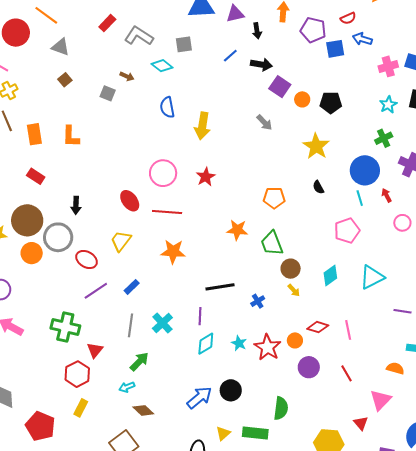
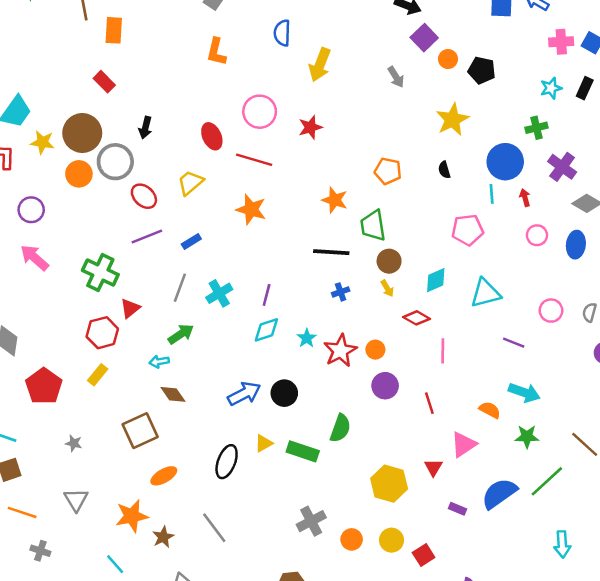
orange L-shape: (71, 136) -> (216, 52), moved
black line: (220, 287) -> (331, 252), moved
red diamond: (318, 327) -> (416, 318), moved

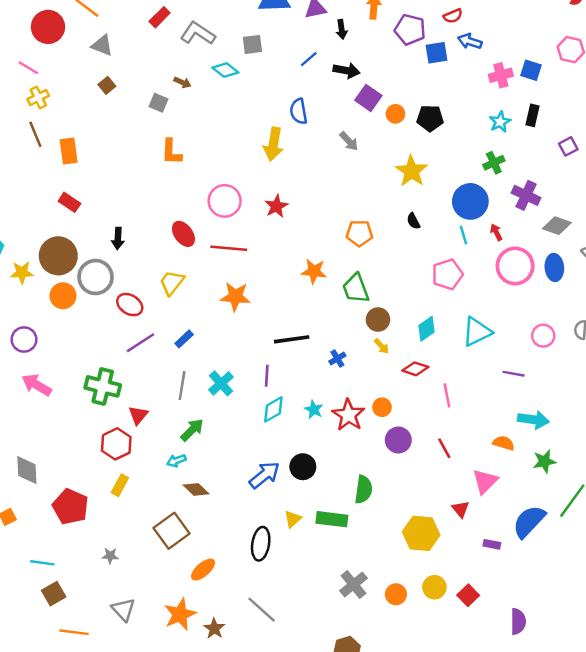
blue semicircle: (282, 33) -> (299, 111), moved
pink circle: (537, 235) -> (515, 266), size x1.8
black line: (331, 252) -> (292, 339), moved

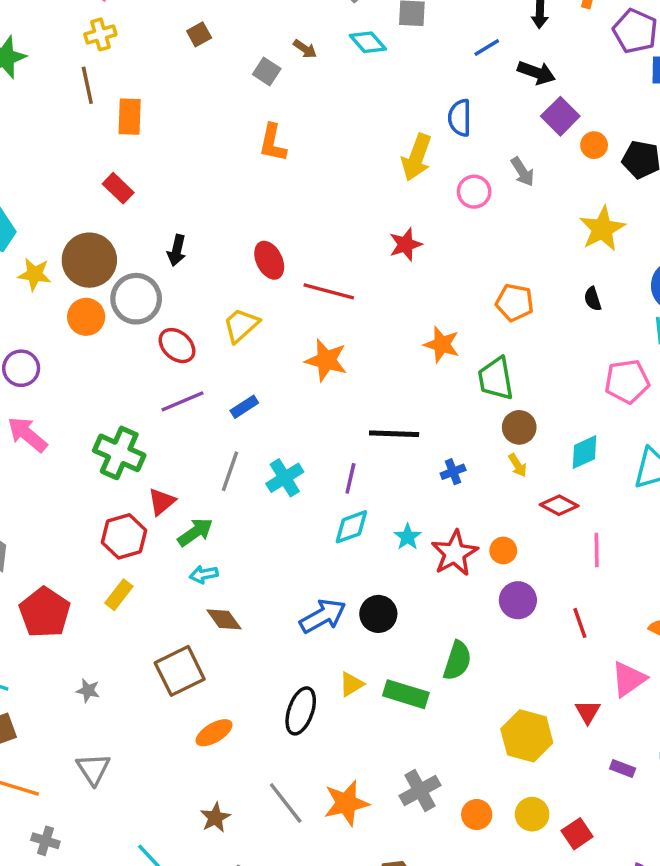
pink circle: (225, 201) -> (474, 192), moved, size x0.7
green arrow: (192, 430) -> (195, 532), moved
orange star: (180, 614) -> (346, 803), moved

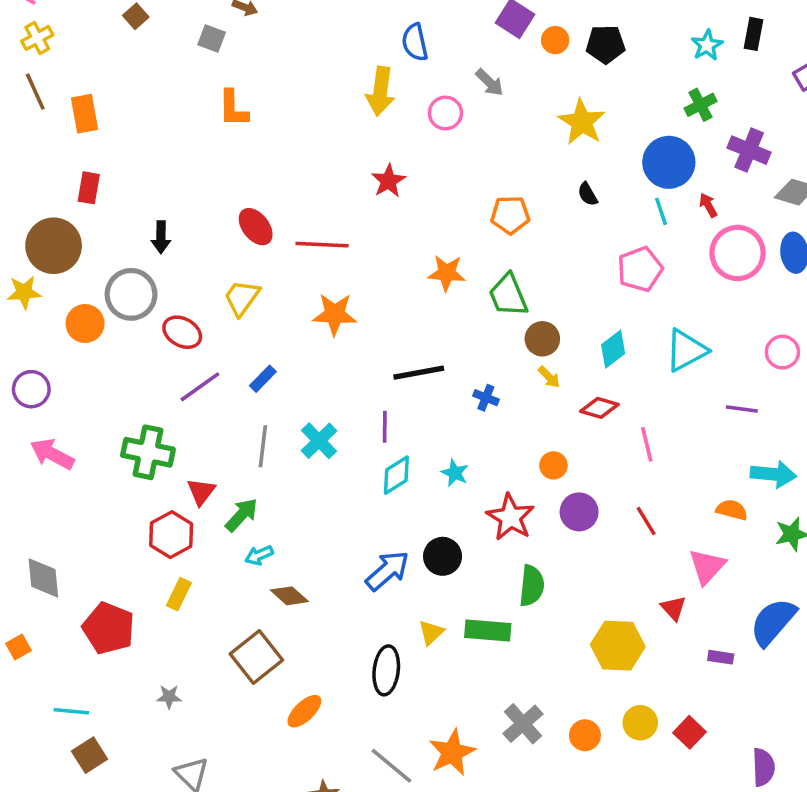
red rectangle: (118, 188) -> (89, 188), turned 68
brown circle: (89, 260) -> (54, 246), moved
blue cross: (453, 472) -> (486, 398), turned -35
red star: (455, 553) -> (510, 517), moved

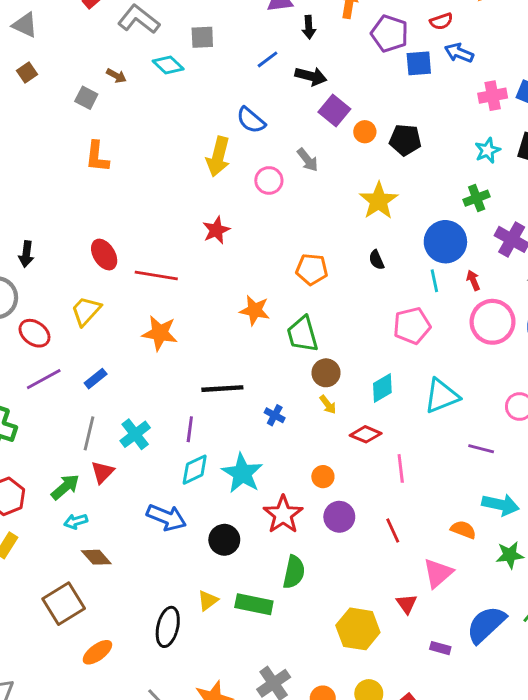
blue semicircle: (415, 42) -> (251, 120), turned -44
cyan star: (455, 473) -> (242, 473), size x1.8
red triangle: (201, 492) -> (102, 472), moved
blue arrow: (387, 571) -> (166, 517), moved, turned 57

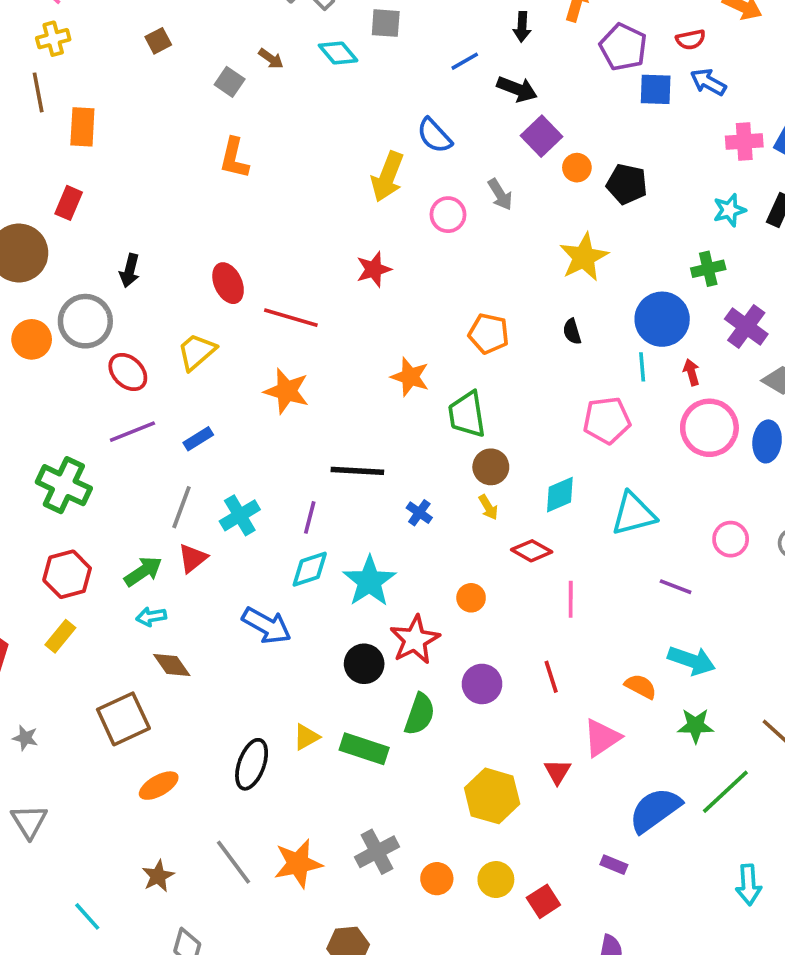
purple circle: (339, 517) -> (482, 684), moved
black circle: (224, 540) -> (364, 664), moved
purple rectangle: (440, 648) -> (614, 865), moved

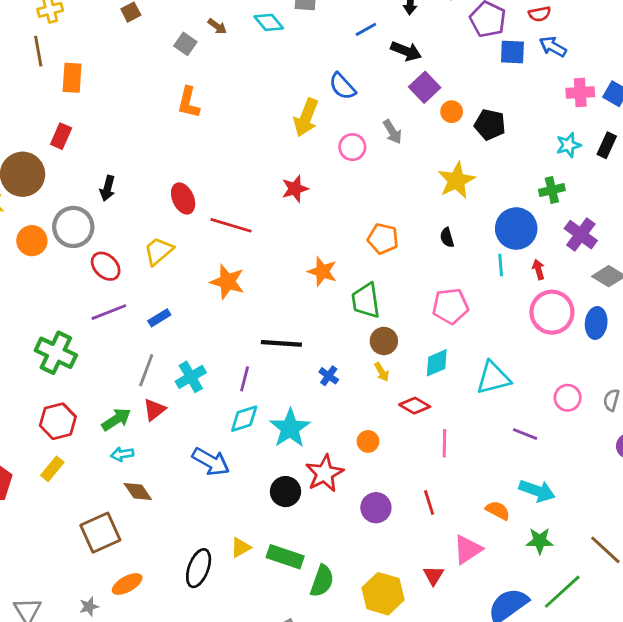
pink pentagon: (607, 420) -> (450, 306), moved
green semicircle: (420, 714) -> (322, 581), moved
gray star: (25, 738) -> (89, 607), moved, turned -30

